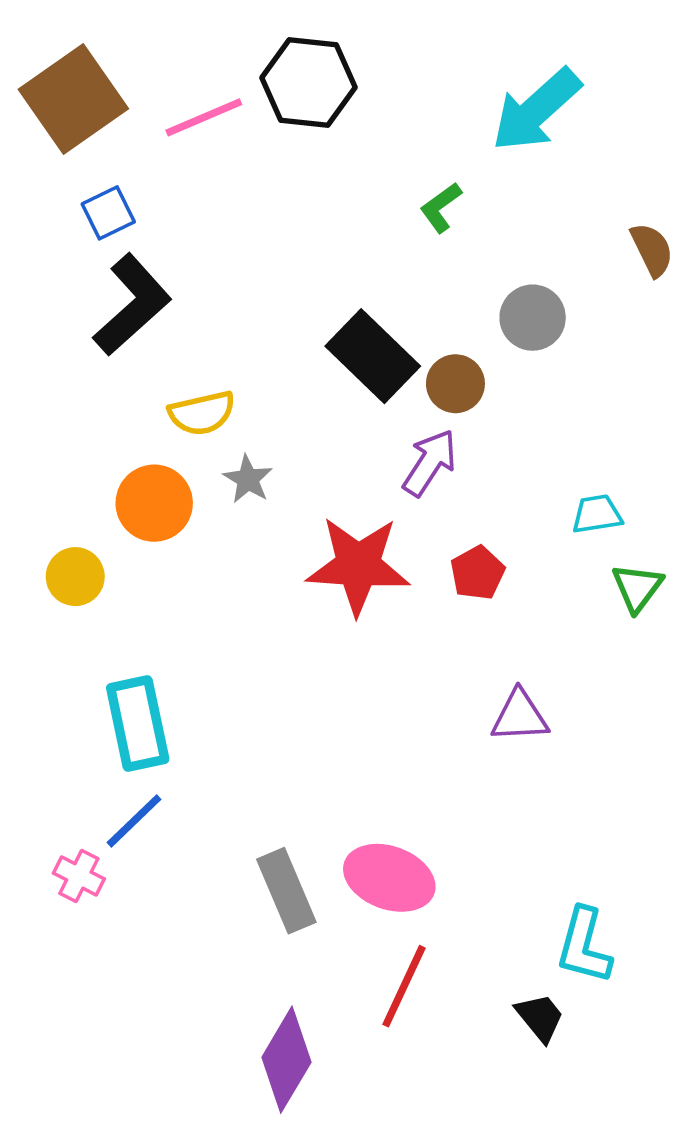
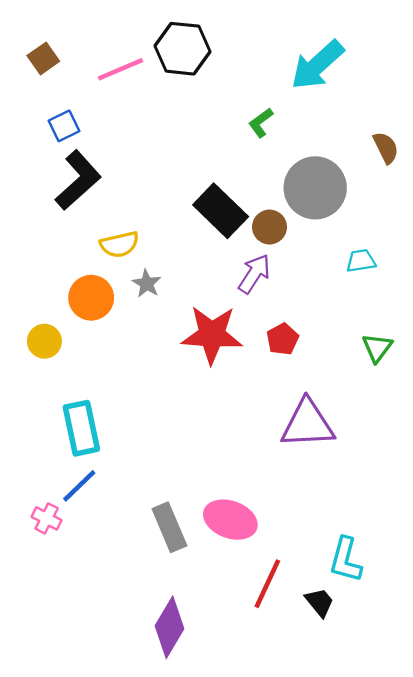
brown square: (73, 99) -> (43, 58), size x0.5
gray circle: (533, 318) -> (315, 188), size x1.6
cyan trapezoid: (597, 514) -> (361, 261), moved
purple triangle: (520, 716) -> (308, 424), size x1.6
red line: (404, 986) -> (267, 584), moved

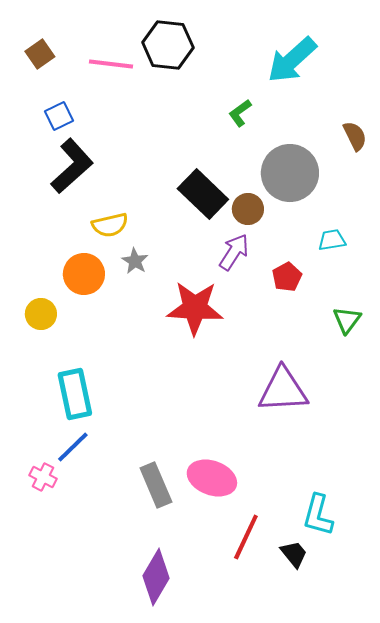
pink line: (121, 69) -> (111, 64), turned 30
red pentagon: (283, 339) -> (287, 277), moved

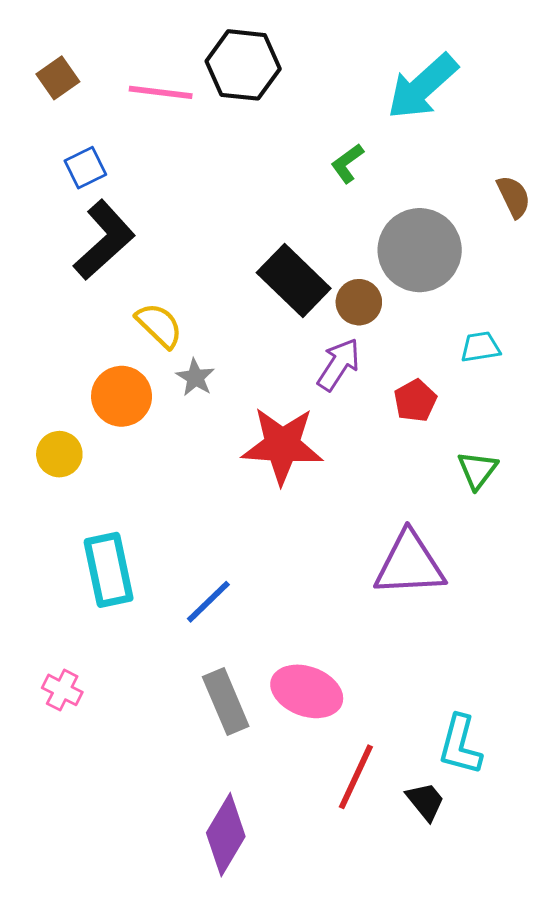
yellow semicircle: (110, 225) -> (159, 325), turned -123
green triangle: (347, 320) -> (477, 470), moved
blue line: (73, 447) -> (208, 602), moved

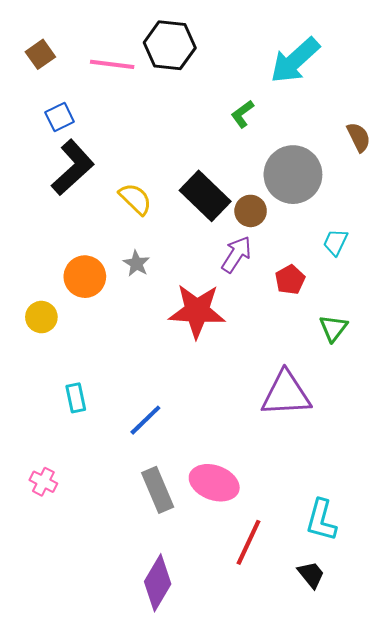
yellow semicircle: (159, 325) -> (135, 199), moved
cyan trapezoid: (480, 347) -> (335, 242), turned -56
cyan rectangle: (109, 570) -> (76, 398), size x0.6
black trapezoid: (425, 801) -> (311, 575), moved

